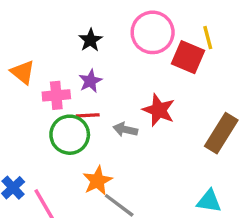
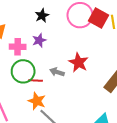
red square: (188, 57) -> (99, 18), moved
red line: (88, 115) -> (36, 80), moved
orange star: (97, 181) -> (37, 101), turned -30

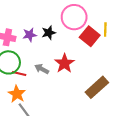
black star: (42, 16) -> (49, 33), moved
red square: (99, 18) -> (90, 36), moved

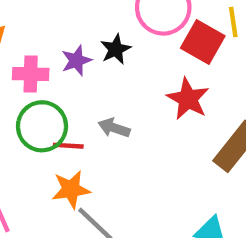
red star: (64, 63) -> (188, 99), moved
orange star: (17, 94) -> (71, 189), turned -30

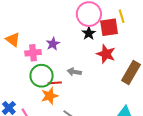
red square: (203, 42) -> (109, 27), turned -30
black star: (116, 49) -> (89, 33), moved
orange star: (71, 189) -> (50, 96), moved

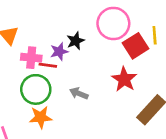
red square: (109, 27) -> (136, 46), turned -36
black star: (89, 33) -> (76, 41), moved
red line: (55, 83) -> (48, 65), moved

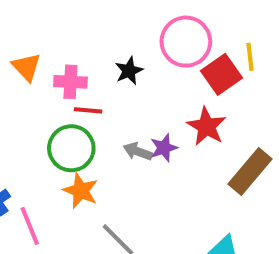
purple star: (59, 52) -> (164, 148), moved
pink cross: (31, 58) -> (70, 82), moved
orange star: (41, 117) -> (81, 191), turned 30

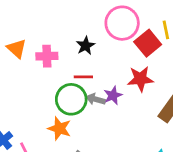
red line: (88, 110) -> (83, 77), moved
red star: (207, 126) -> (140, 79), turned -30
green circle: (71, 148) -> (71, 99), moved

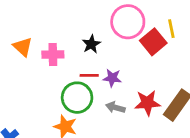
red star: (140, 79) -> (147, 103), moved
purple star: (113, 95) -> (112, 78), moved, turned 30
gray arrow: (96, 99) -> (115, 107), moved

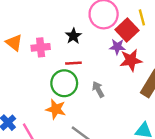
purple star: (112, 78) -> (117, 47), moved
red star: (147, 103) -> (131, 60), moved
gray arrow: (115, 107) -> (98, 89), turned 49

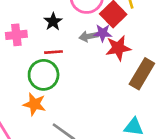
gray arrow: (98, 89) -> (88, 36), moved, turned -70

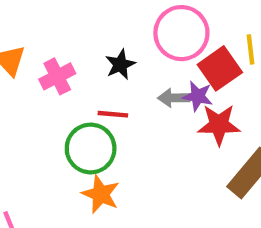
pink cross: (16, 35) -> (57, 76), turned -30
orange star: (34, 104) -> (101, 194), moved

